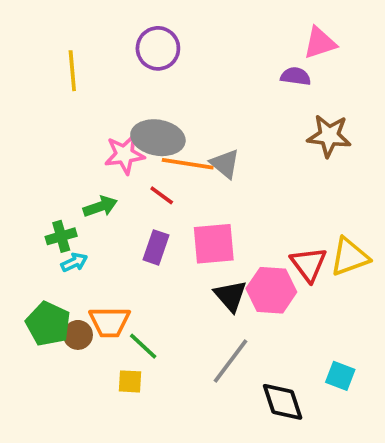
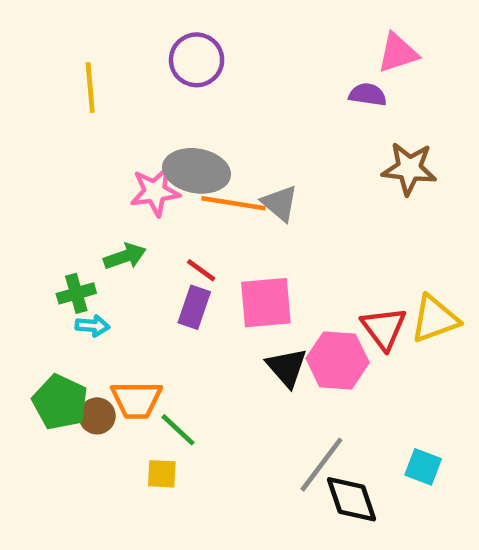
red line: (162, 195) -> (201, 270), moved
cyan arrow: (74, 262) -> (92, 326), turned 30
gray line: (230, 361) -> (321, 465), moved

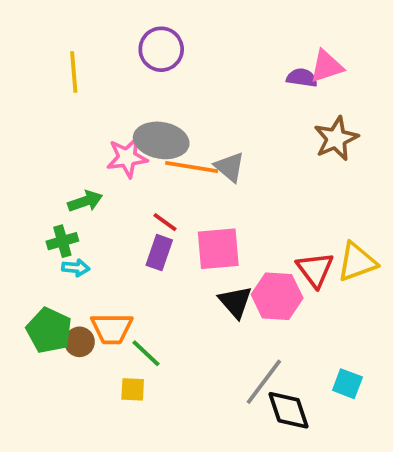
pink triangle: (398, 53) -> (327, 66), moved
brown star: (409, 169) -> (336, 139), turned -30
green arrow: (125, 256) -> (85, 201), moved

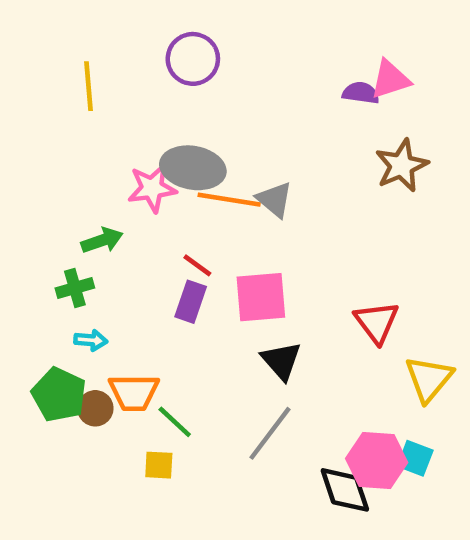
yellow triangle: (357, 262) -> (429, 379), moved, turned -30
cyan arrow: (76, 268) -> (91, 340), moved
pink hexagon: (277, 296) -> (377, 460), moved
gray line: (264, 382) -> (270, 433), moved

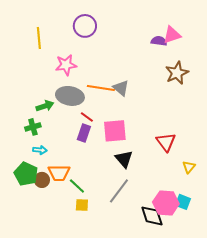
gray ellipse: (193, 168) -> (70, 96), moved
pink star: (152, 188) -> (66, 65), moved
yellow triangle: (429, 379) -> (189, 167), size x0.6
yellow square: (159, 465) -> (82, 205), moved

